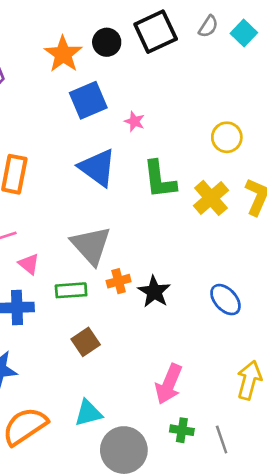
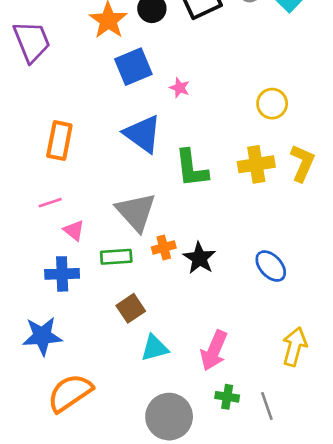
green L-shape: (159, 179) -> (192, 168), moved
yellow cross: (211, 198) -> (256, 164), turned 32
cyan triangle: (88, 413) -> (155, 348), moved

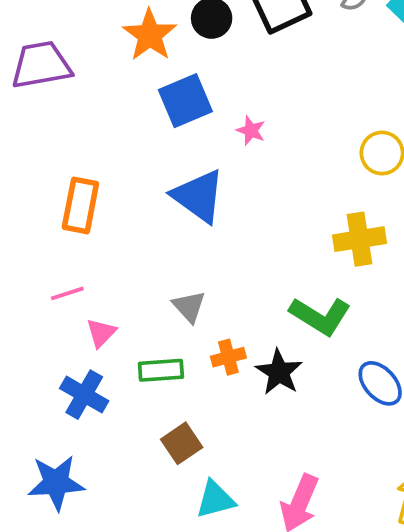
purple trapezoid: (32, 41) -> (41, 65), turned -78
green L-shape: (192, 168) -> (320, 316), moved, turned -51
gray triangle: (136, 212) -> (189, 307), size x0.6
pink triangle: (74, 230) -> (101, 333), turned 35
blue cross: (62, 274) -> (84, 395), turned 32

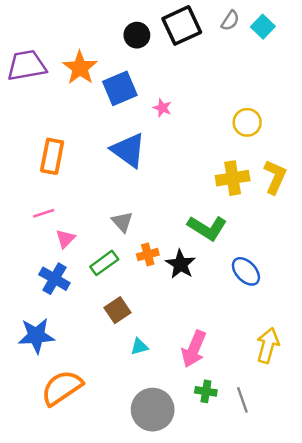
orange star: (150, 35) -> (80, 68), moved
green rectangle: (161, 370) -> (104, 263), turned -32
cyan triangle: (215, 499) -> (139, 347), size x0.7

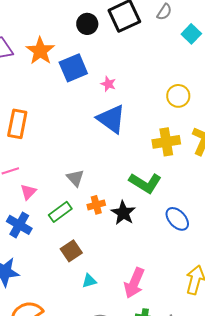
cyan square: (263, 27) -> (191, 34), moved
blue triangle: (128, 150) -> (111, 119), moved

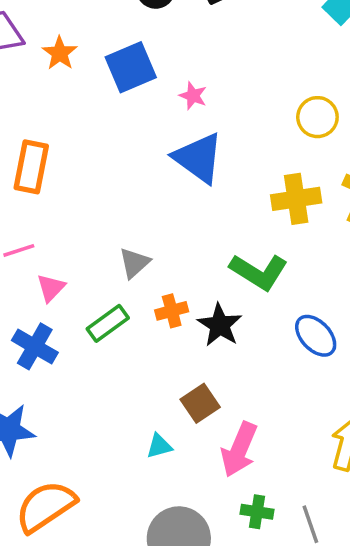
orange star: (40, 51) -> (60, 53), moved, size x0.7
gray triangle: (75, 178) -> (134, 263), turned 30
brown square: (71, 251) -> (200, 403), moved

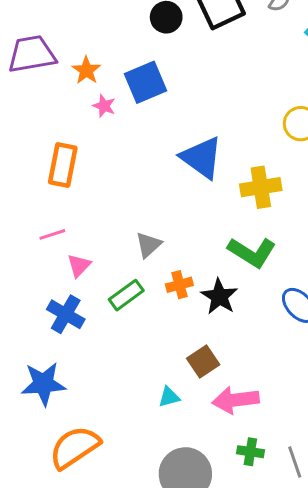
pink star: (193, 96) -> (104, 106), moved
yellow cross: (296, 199) -> (261, 187), moved
pink arrow: (239, 450) -> (236, 400), turned 60

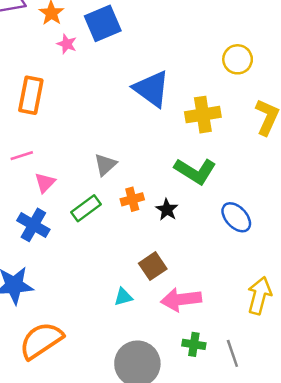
black star: (219, 297) -> (167, 210), size x0.7

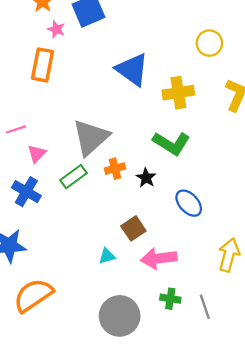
orange rectangle: (31, 95) -> (42, 65), moved
gray triangle: (105, 165) -> (91, 137), size x1.8
blue ellipse: (236, 217) -> (189, 203), moved

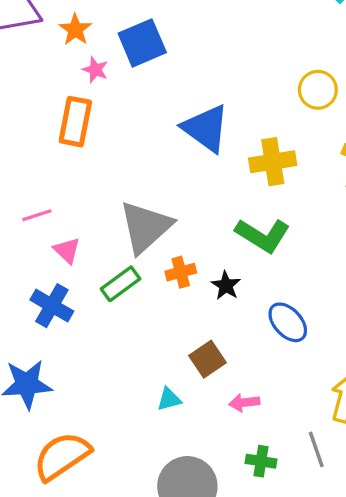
pink triangle: (37, 154) -> (67, 250), turned -30
pink arrow: (159, 258) -> (244, 403), size x0.6
gray line: (205, 307) -> (316, 449), moved

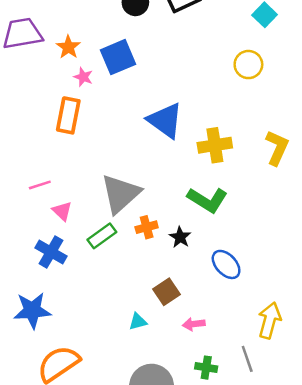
yellow circle: (318, 90) -> (248, 65), moved

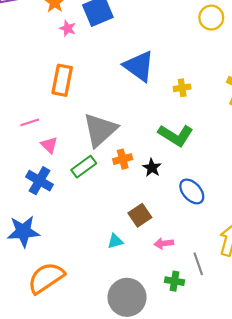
orange rectangle: (68, 115) -> (62, 80), moved
yellow cross: (215, 145) -> (182, 88), size x0.6
gray line: (247, 359) -> (198, 264), moved

